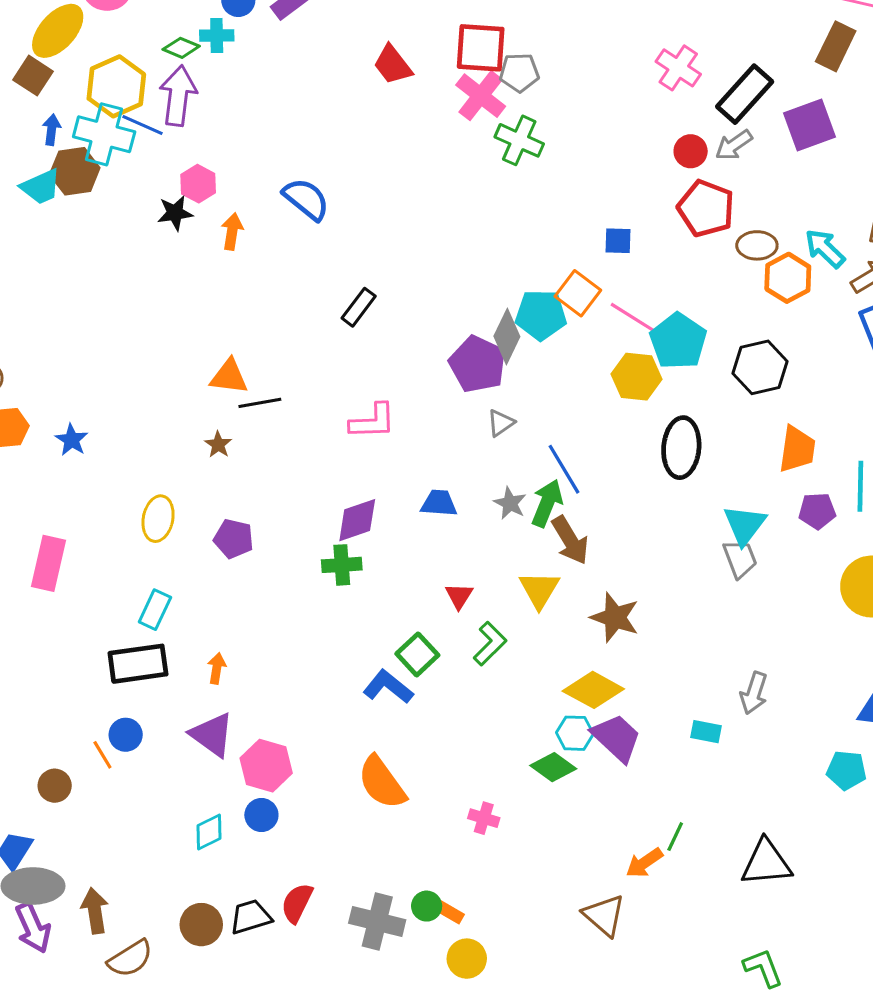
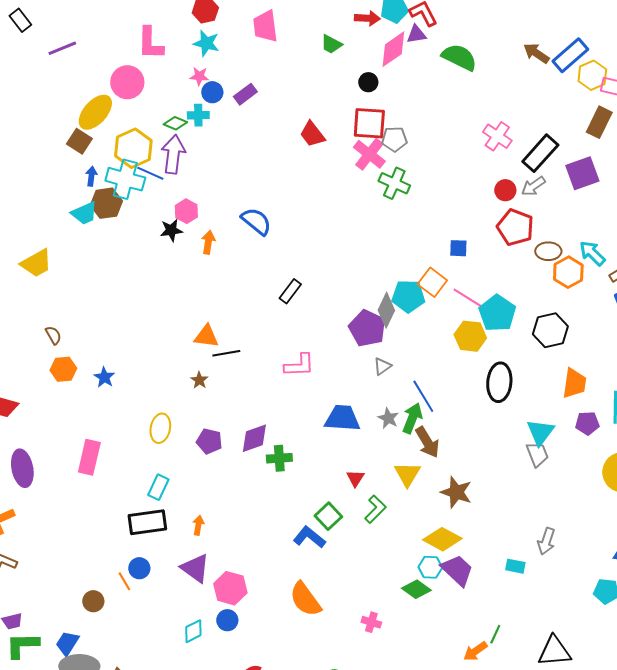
blue trapezoid: (439, 503) -> (342, 418), size x1.5
purple diamond: (357, 520) -> (254, 438), moved

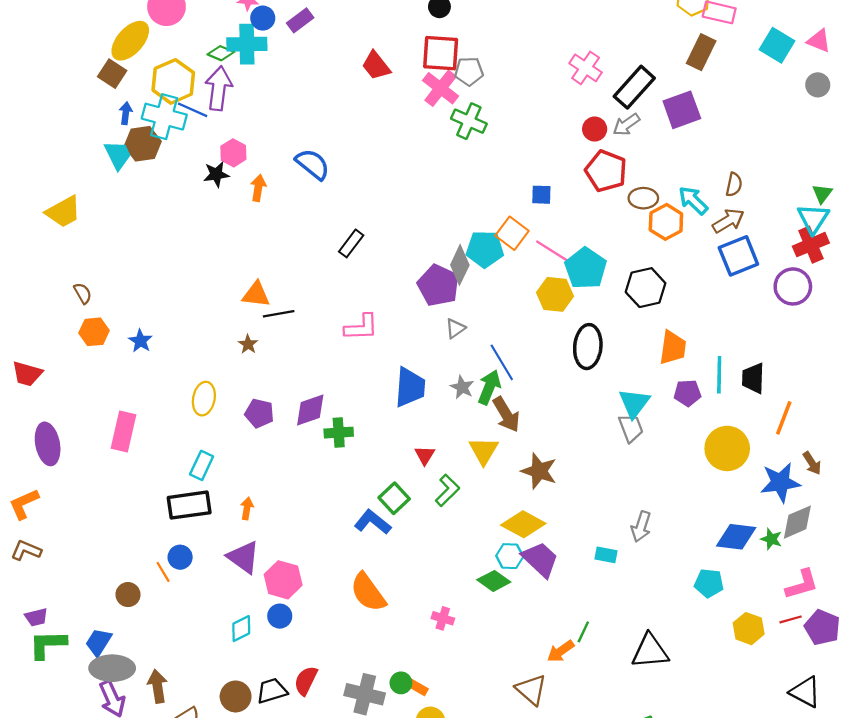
cyan cross: (198, 115) -> (247, 44), size x1.6
cyan trapezoid: (84, 213) -> (118, 155), turned -92
blue trapezoid: (342, 418) -> (410, 387), turned 90

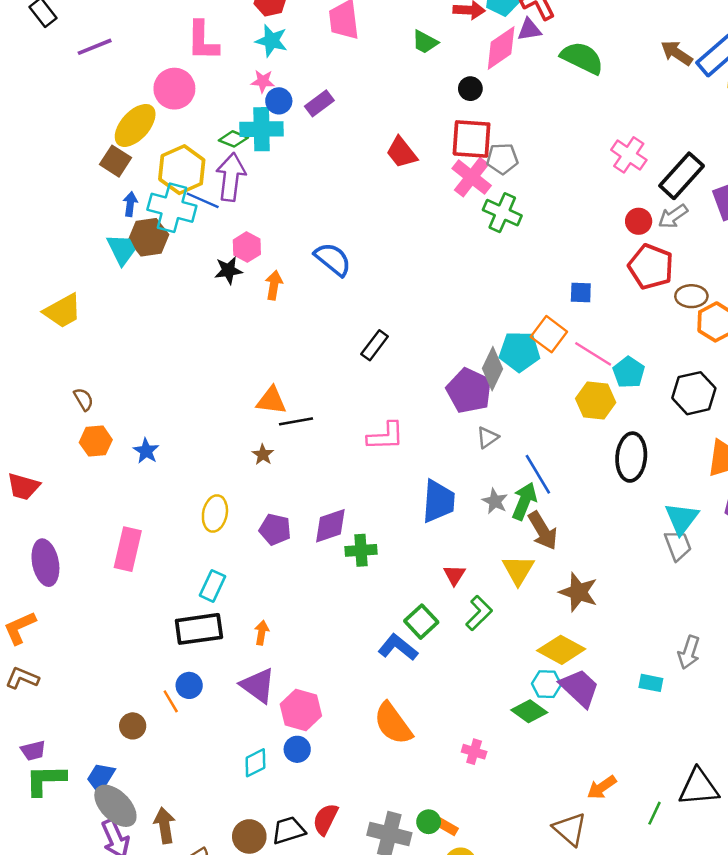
cyan pentagon: (586, 268) -> (629, 372), size x0.7
green line: (583, 632) -> (655, 813), moved
gray ellipse: (112, 668) -> (115, 806), turned 45

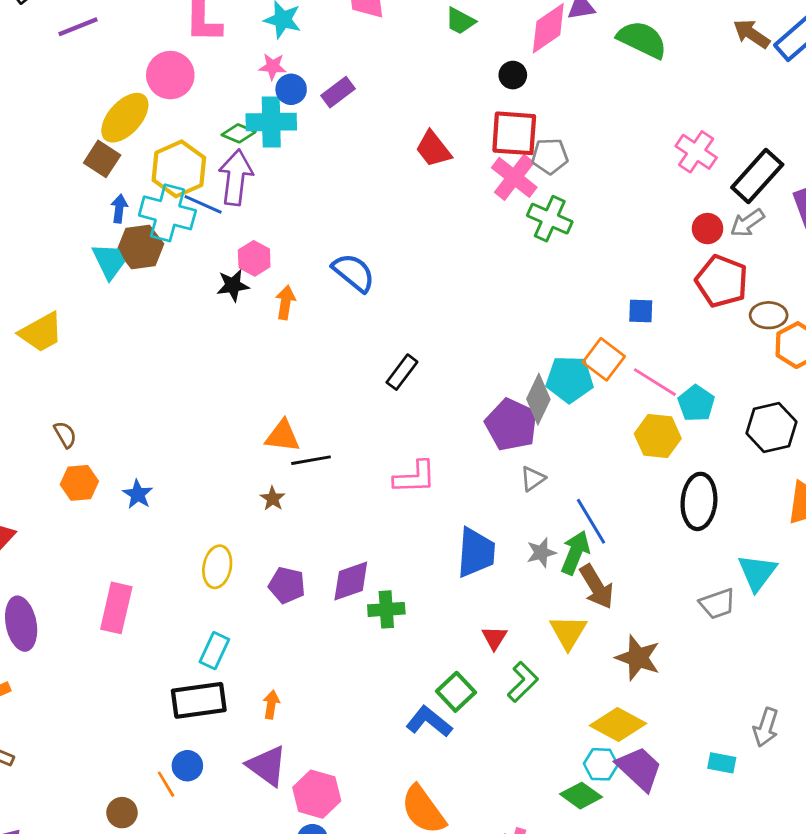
gray star: (495, 501) -> (541, 553), turned 30
gray trapezoid: (678, 545) -> (717, 604), moved, turned 92

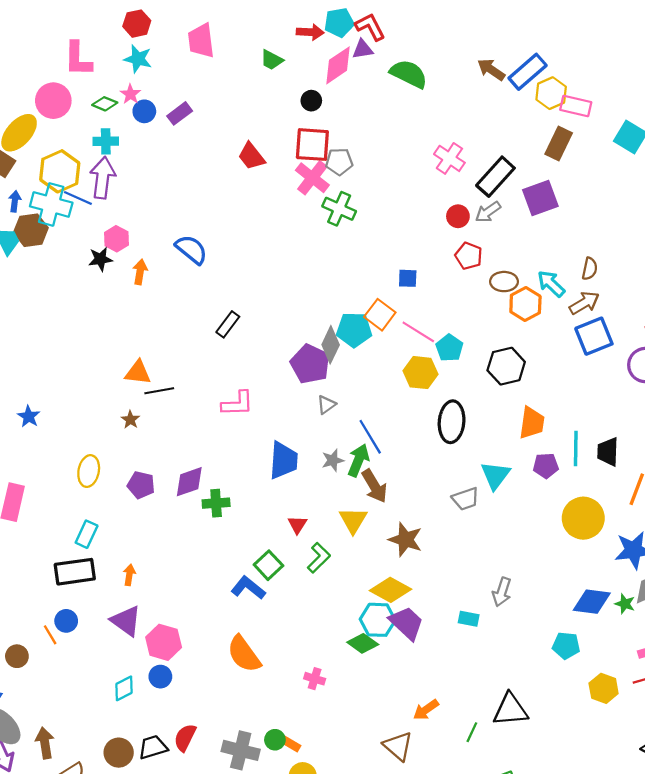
pink star: (273, 67) -> (130, 94), turned 30
cyan cross: (271, 122) -> (106, 141), moved, size x0.7
green diamond: (239, 133) -> (105, 104), moved
red pentagon: (722, 281) -> (469, 256), size x0.7
cyan hexagon: (601, 764) -> (378, 620), size x1.4

